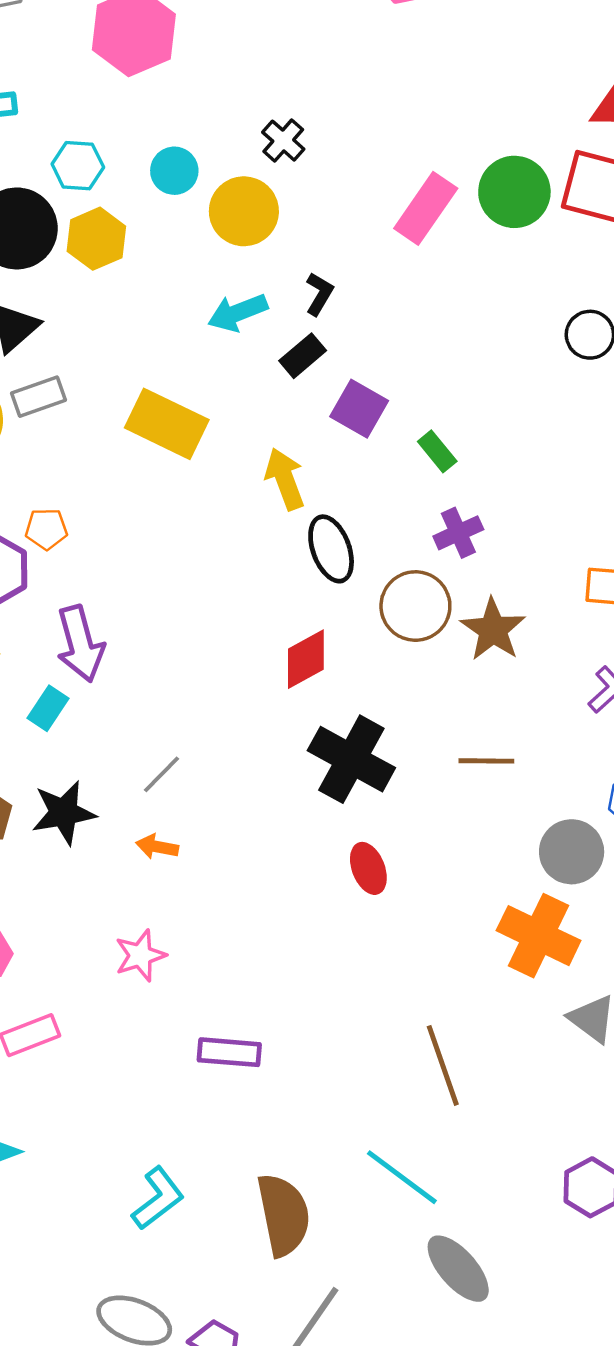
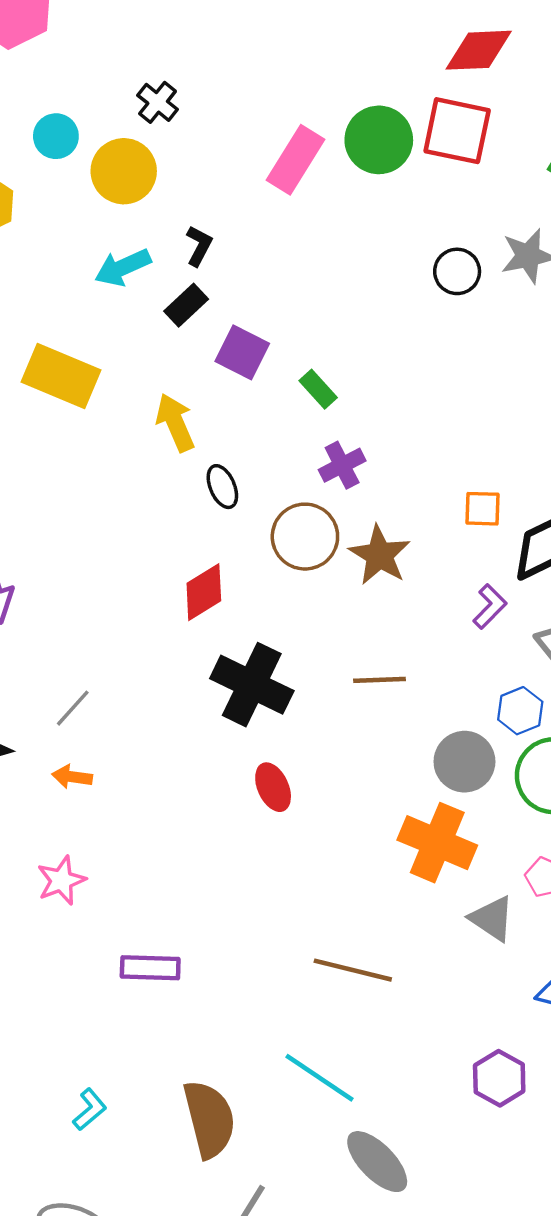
black ellipse: (331, 549) -> (222, 487), size x0.7
brown line: (443, 1065) -> (353, 970), turned -54
cyan L-shape: (158, 1198) -> (90, 1109), size x0.7

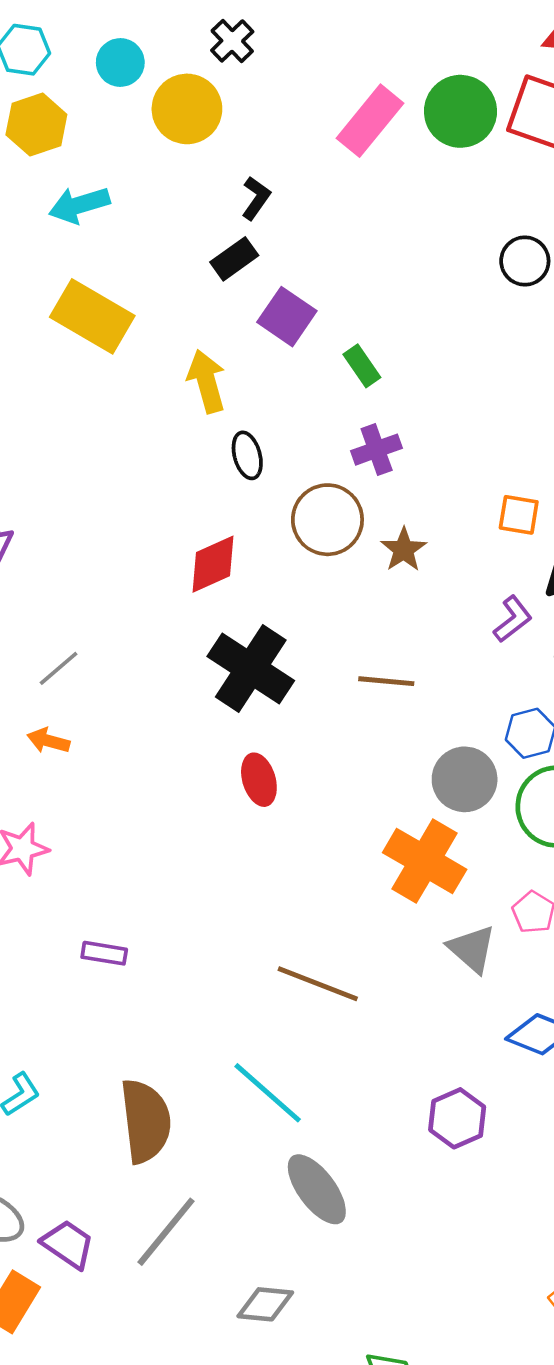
cyan arrow: (123, 267) -> (79, 205), moved
brown star: (380, 555) -> (404, 550), size x0.7
purple rectangle: (150, 968) -> (104, 953), size x0.7

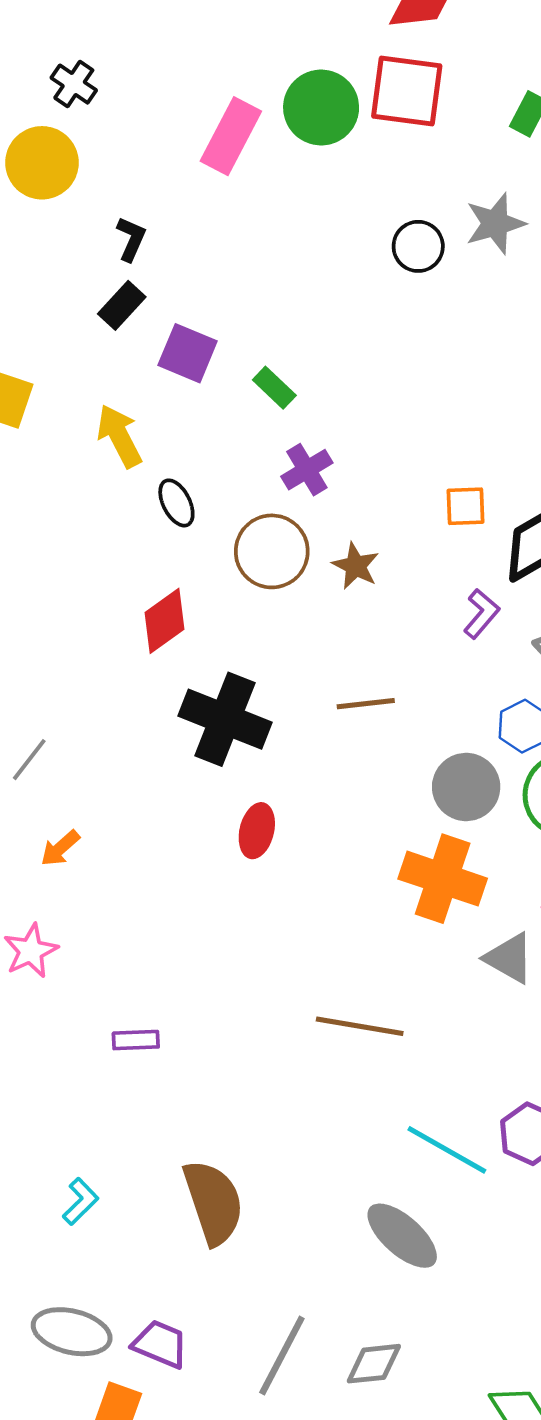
orange arrow: (48, 741) -> (60, 848), moved, turned -45
red ellipse: (259, 780) -> (257, 831), turned 42
cyan line: (268, 1093) -> (447, 1150), moved
gray line: (166, 1232) -> (282, 1356), moved

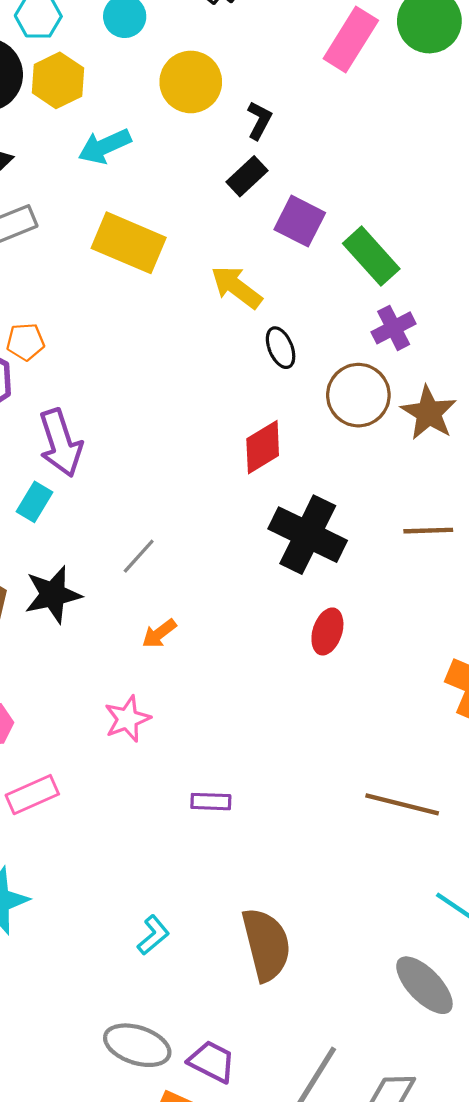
yellow circle: (42, 163) -> (191, 82), moved
green rectangle: (274, 388) -> (371, 256), size x1.6
yellow arrow: (119, 436) -> (236, 287), turned -30
brown star: (356, 566) -> (429, 413), size x1.4

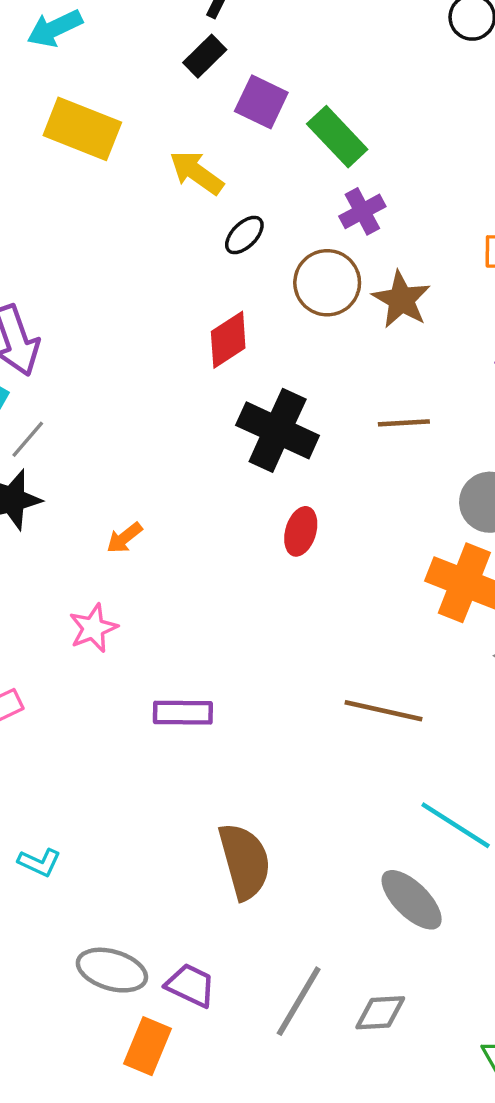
black ellipse: (281, 348) -> (244, 235), turned 69
gray line: (139, 556) -> (28, 439), moved
purple rectangle: (211, 802) -> (183, 713), size x1.4
cyan L-shape: (153, 935) -> (39, 862), moved, turned 66

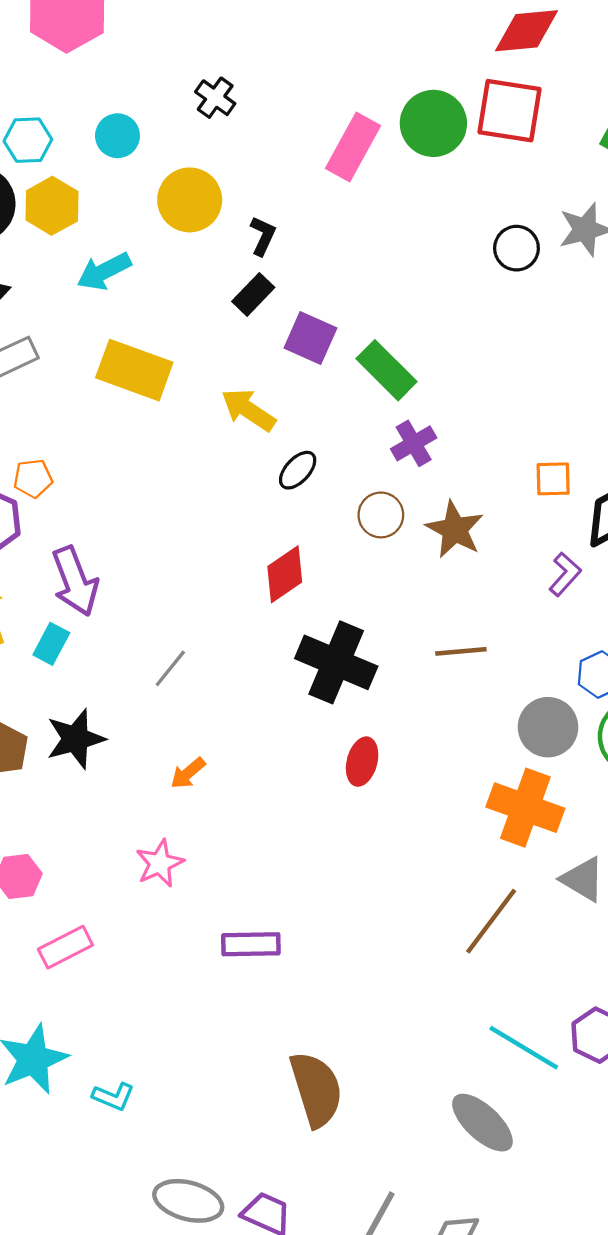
brown circle: (327, 283) -> (381, 515), size x0.7
gray line: (28, 439) -> (170, 668), moved
brown line: (383, 711) -> (491, 921), moved, turned -64

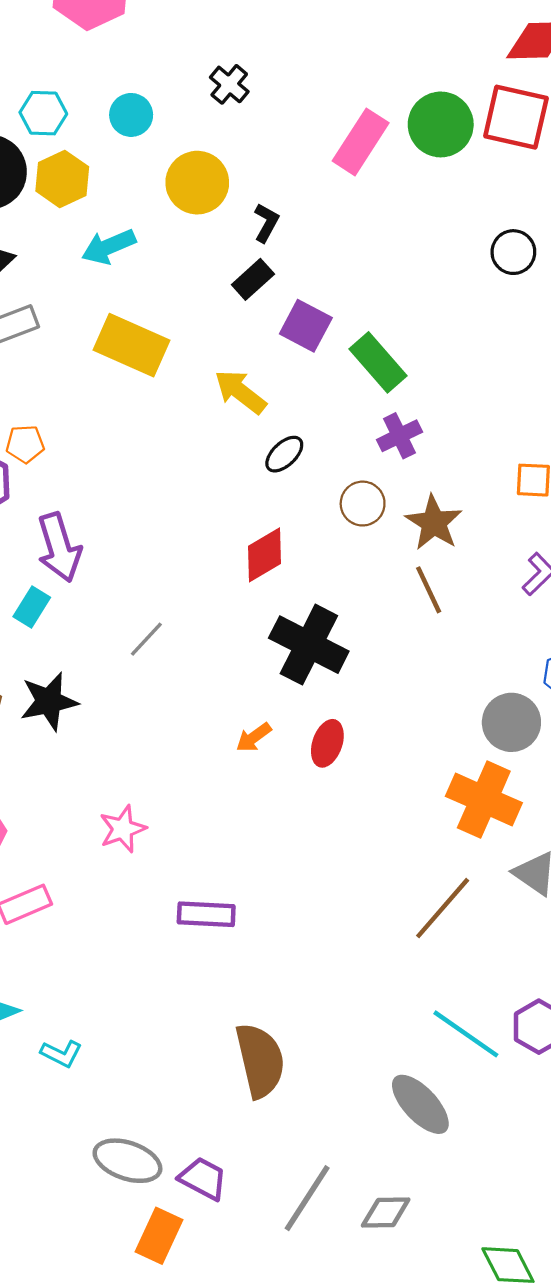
brown line: (461, 651) -> (429, 590), moved, turned 66
orange arrow: (188, 773) -> (254, 737), moved

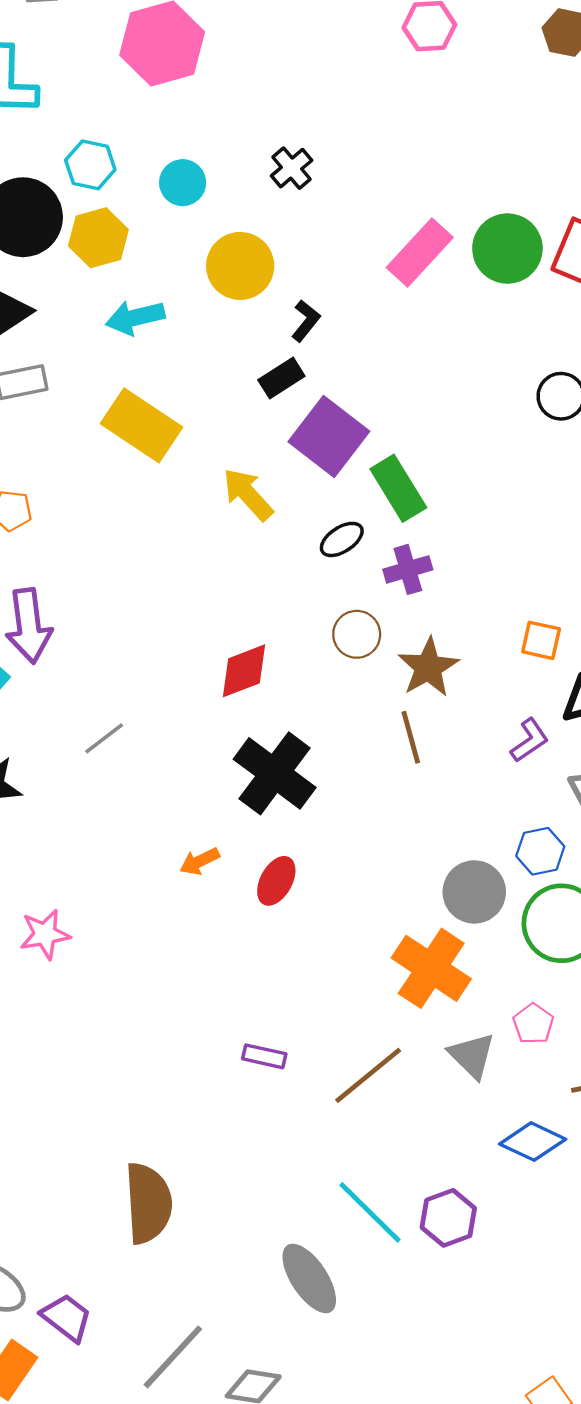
purple square: (306, 326) -> (329, 437), size x1.4
black ellipse: (284, 454) -> (342, 539), moved
purple rectangle: (206, 914) -> (264, 1056), moved, size x0.7

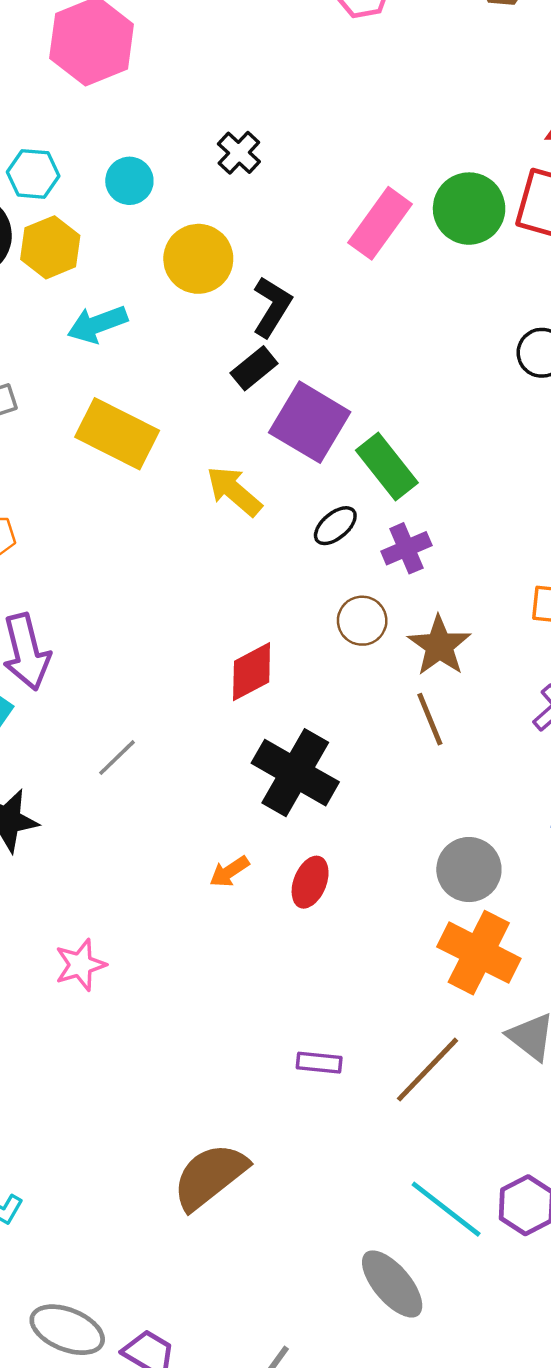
black L-shape: (306, 321) -> (272, 307), size x1.4
gray circle: (474, 892) -> (469, 870), moved
brown semicircle: (148, 1203) -> (210, 1176), moved, turned -118

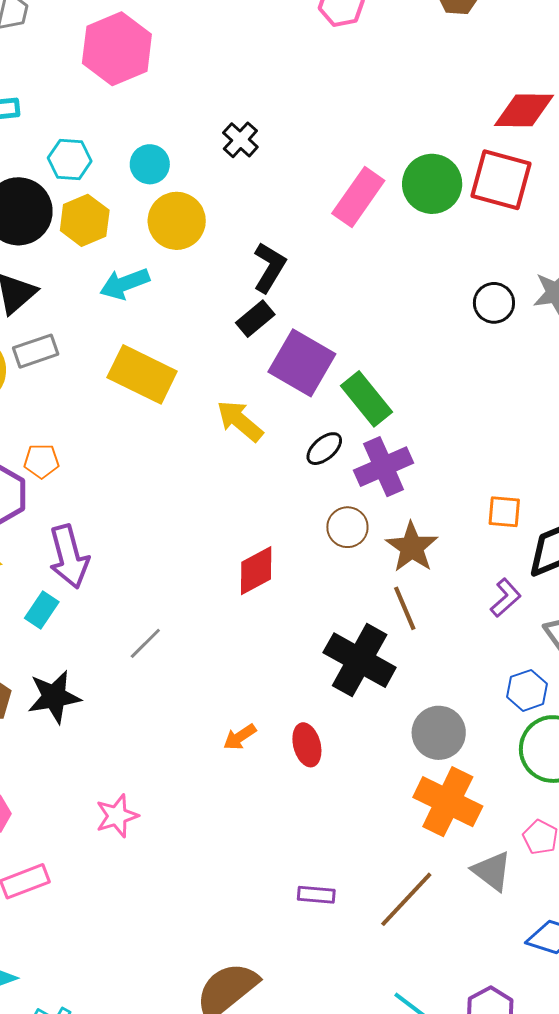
yellow circle: (198, 259) -> (177, 221), moved
purple cross: (406, 548) -> (384, 467), size x1.4
black cross: (295, 773) -> (360, 660), moved
red ellipse: (310, 882) -> (307, 745), turned -36

